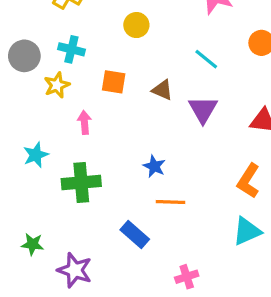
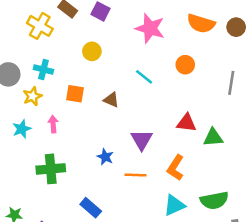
purple triangle: (203, 109) -> (142, 140), moved
cyan star: (36, 155) -> (22, 129), moved
orange line: (170, 202) -> (136, 175), moved

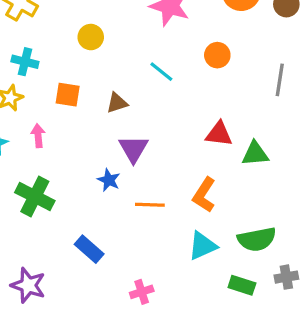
brown triangle: (111, 100) -> (117, 103), turned -42
purple triangle: (142, 140) -> (133, 149), moved
green cross: (51, 169) -> (35, 197), turned 32

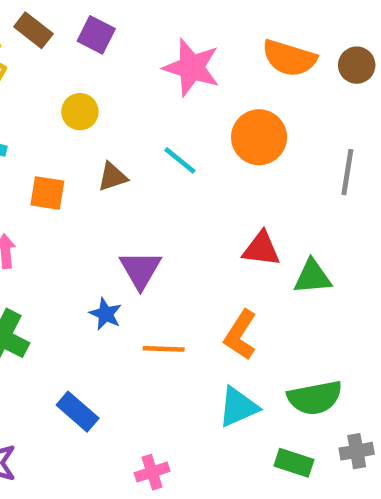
orange circle: (217, 55) -> (259, 137), size x1.5
brown triangle: (117, 103) -> (112, 177), moved

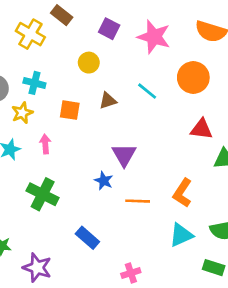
purple square: (96, 35) -> (109, 29), moved
red triangle: (261, 249) -> (201, 129), moved

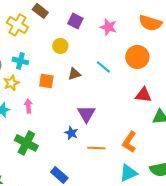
pink star: (154, 37) -> (108, 27), size x0.7

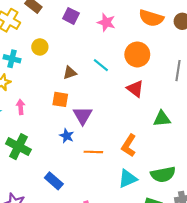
yellow circle: (60, 46) -> (40, 47), moved
orange square: (46, 81) -> (60, 99), moved
red triangle: (143, 95) -> (135, 89), moved, turned 30

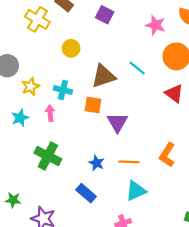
pink star: (106, 22) -> (156, 25), moved
cyan cross: (12, 59) -> (63, 90), moved
brown triangle: (70, 73) -> (103, 76), size x1.6
blue star: (67, 136) -> (97, 163), moved
cyan triangle: (128, 179) -> (136, 191), moved

